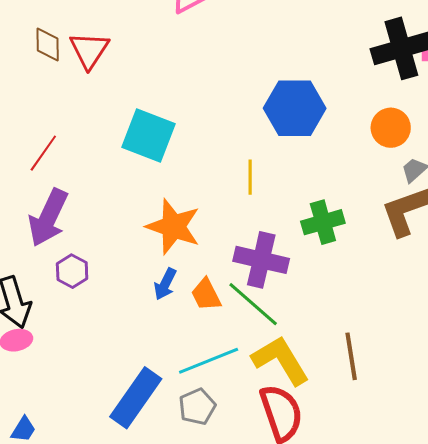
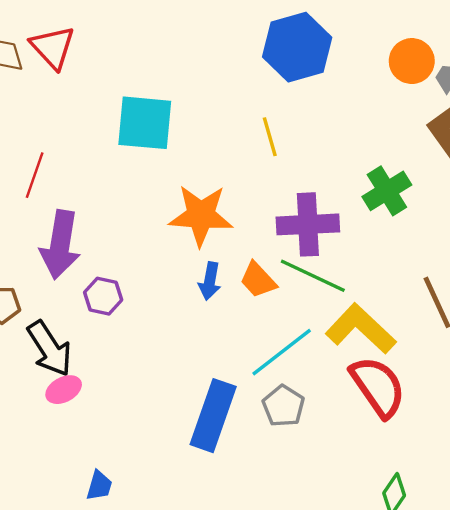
orange circle: (391, 128) -> (412, 61), moved
green cross: (323, 222) -> (387, 191), moved

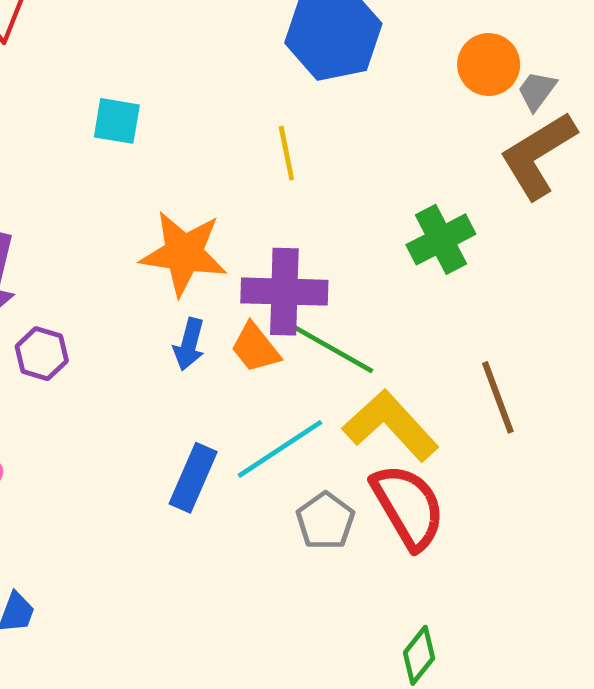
cyan square: (145, 123) -> (117, 121), size x0.6
purple cross: (308, 224) -> (284, 292), moved
gray pentagon: (283, 406) -> (325, 521), moved
blue rectangle: (213, 416) -> (193, 478), moved, size x0.7

